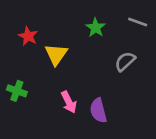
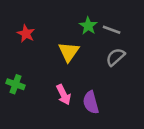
gray line: (138, 22) -> (112, 30), moved
yellow triangle: (56, 54) -> (69, 52), moved

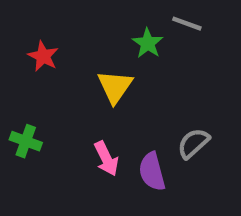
gray line: (112, 30) -> (187, 24), moved
gray semicircle: (115, 57) -> (193, 143), moved

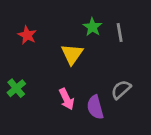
gray line: (187, 24) -> (120, 32), moved, turned 60
green cross: (26, 141) -> (16, 88), turned 30

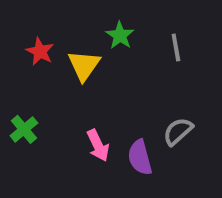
green star: (92, 27) -> (120, 35), moved
yellow triangle: (72, 54) -> (84, 65), moved

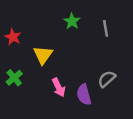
red star: (40, 51) -> (13, 37), moved
yellow triangle: (84, 65) -> (43, 55), moved

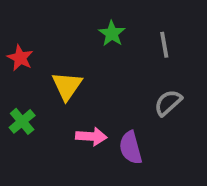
gray semicircle: (107, 79) -> (168, 103), moved
pink arrow: (59, 87) -> (91, 136), turned -60

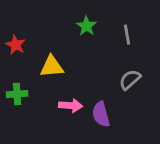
yellow triangle: (67, 86) -> (52, 67), turned 50
green cross: (22, 121) -> (17, 94), turned 36

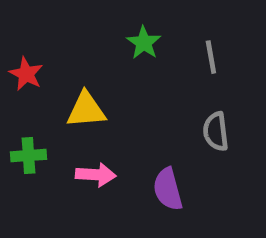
gray semicircle: (130, 80) -> (216, 132), turned -55
pink arrow: (71, 106) -> (96, 175), moved

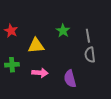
green star: (144, 43) -> (63, 31), moved
gray line: (211, 57) -> (88, 36), moved

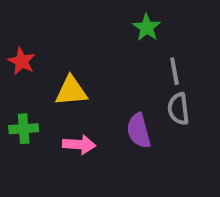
green star: (63, 31) -> (147, 27), moved
purple semicircle: (70, 79) -> (139, 131), moved

